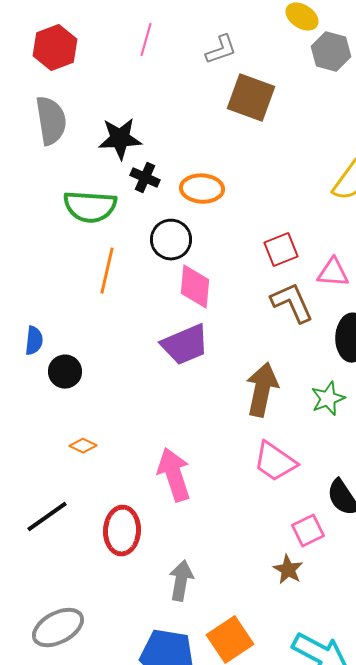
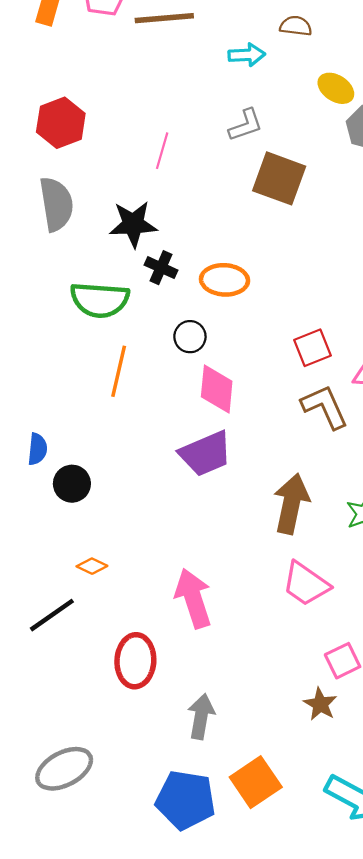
pink line: (146, 40) -> (162, 151), moved
black circle: (171, 240) -> (190, 337), size x0.7
black line: (47, 517) -> (52, 615), moved

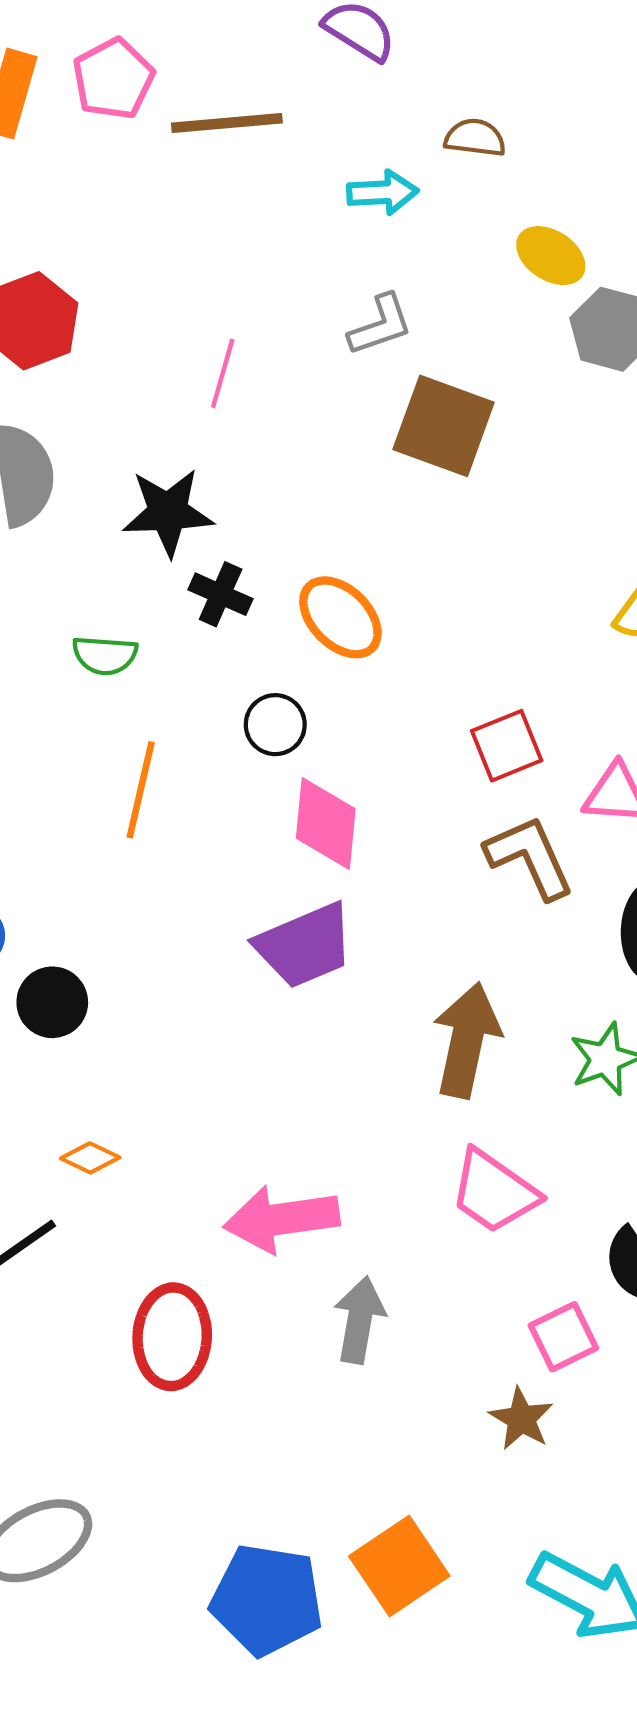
orange ellipse: (224, 280) -> (340, 617), turned 42
green semicircle: (100, 300) -> (105, 655), size x0.6
pink arrow: (193, 598) -> (282, 1219), turned -80
gray arrow: (201, 716) -> (359, 1320), moved

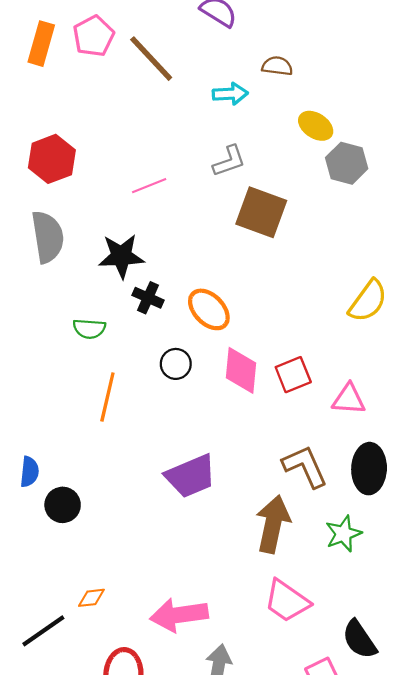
brown line: (227, 123) -> (151, 59), turned 52
pink line: (223, 373) -> (149, 186), turned 52
pink diamond: (326, 823) -> (241, 370), moved
brown L-shape: (530, 857) -> (305, 466), moved
orange diamond: (90, 1158) -> (91, 598), moved, turned -32

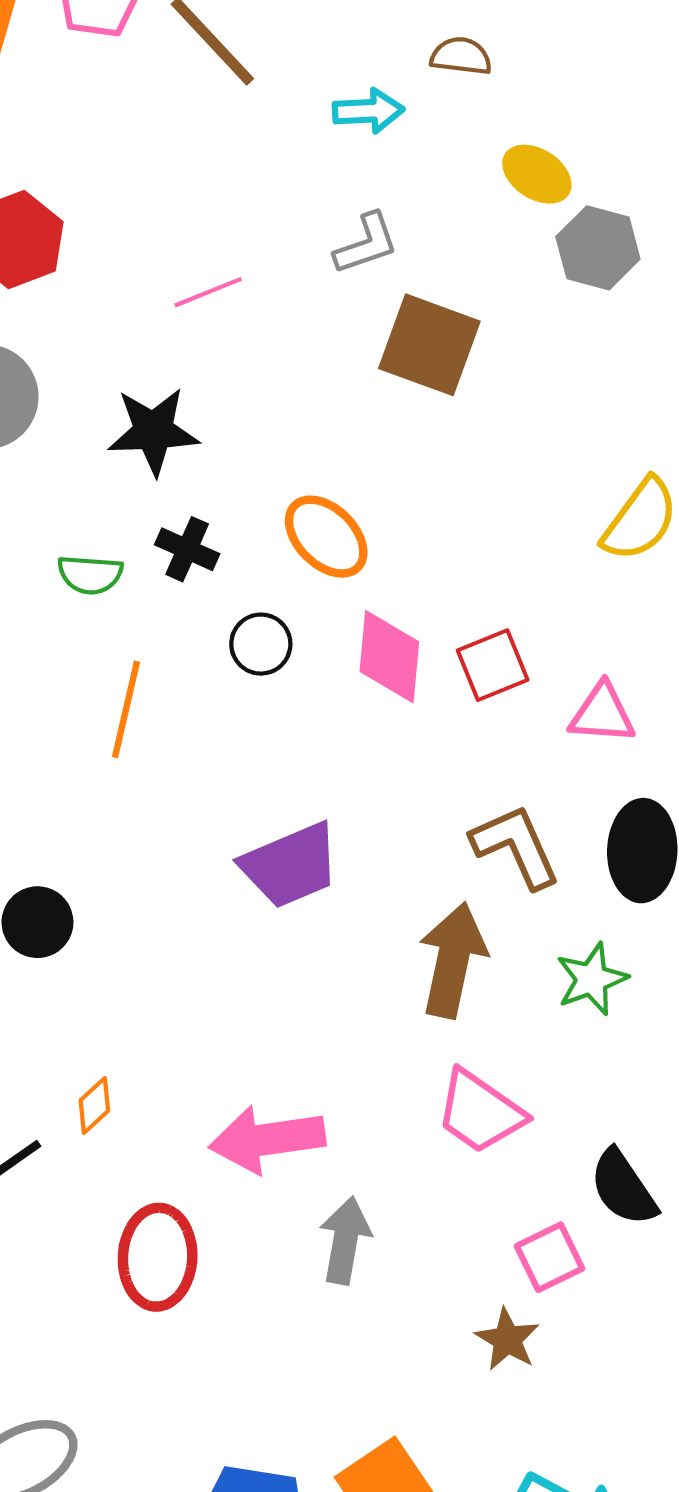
black cross: (148, 298) -> (187, 549), moved
orange diamond: (91, 598) -> (94, 1106), turned -36

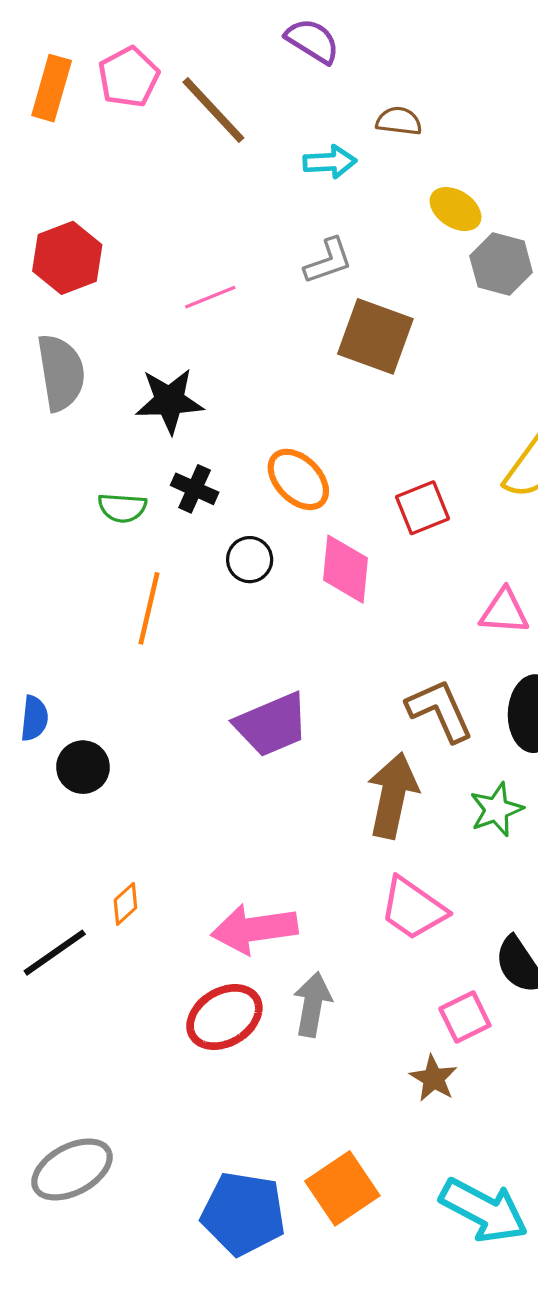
red square: (493, 665) -> (423, 508), moved
red ellipse: (158, 1257) -> (224, 1017), moved, turned 56

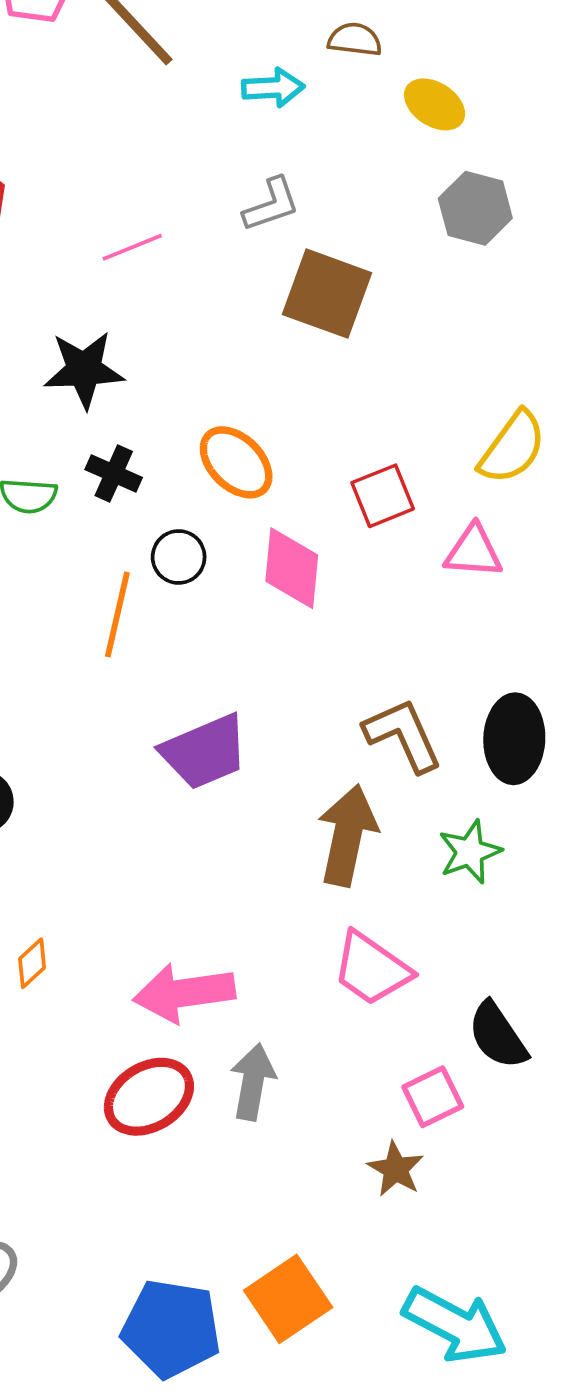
yellow ellipse: (456, 209) -> (435, 104), moved
orange line: (149, 608) -> (117, 614), moved
pink triangle: (504, 611) -> (474, 551), moved

